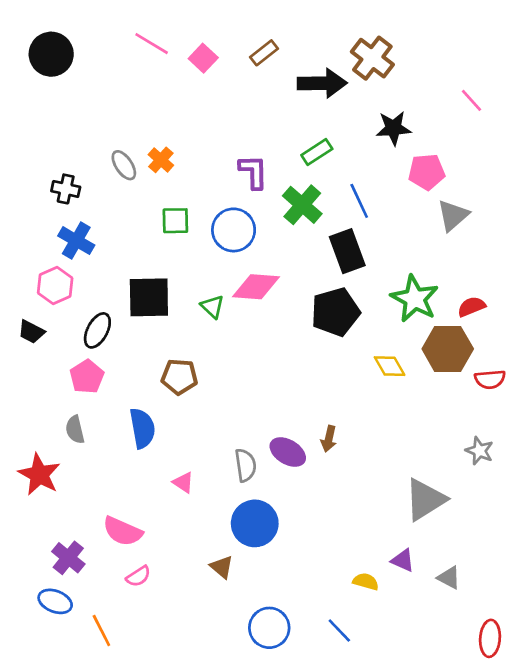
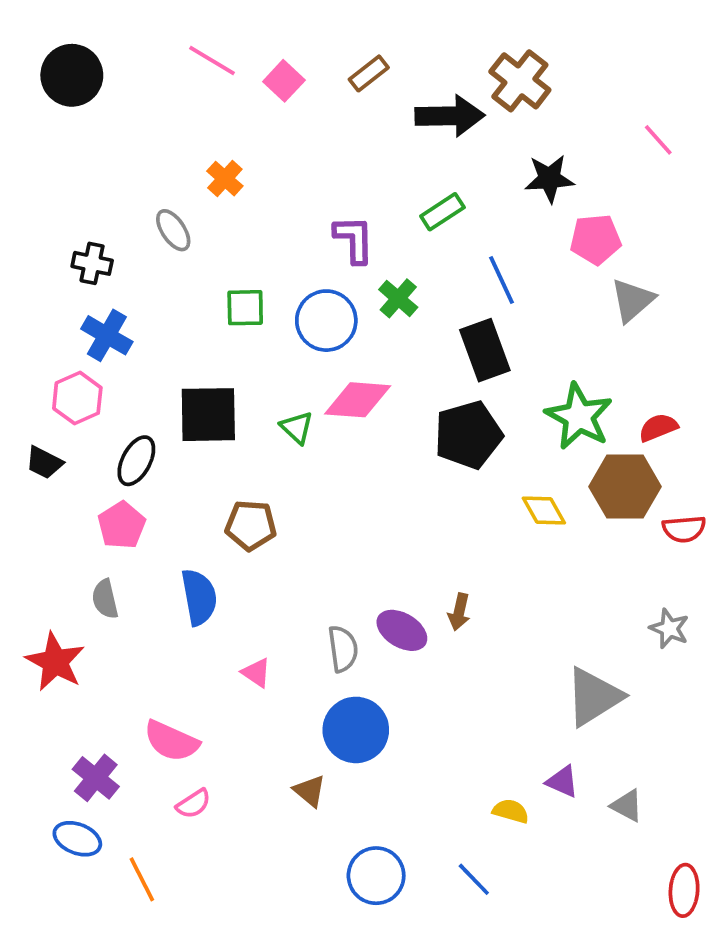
orange cross: (161, 160) -> (225, 179), moved
green cross: (302, 205) -> (398, 298), moved, size x0.7

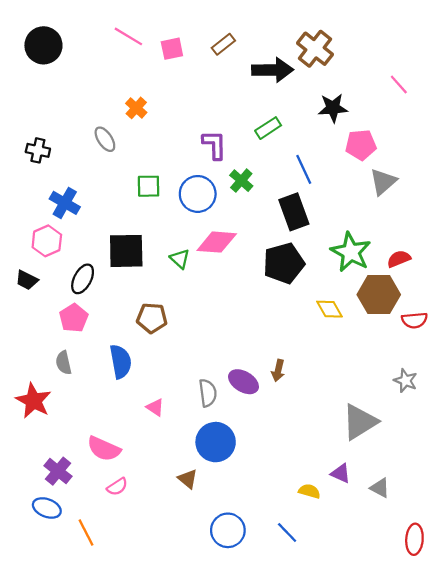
pink square: (284, 81) -> (172, 49), turned 35
black cross: (92, 263) -> (38, 150), moved

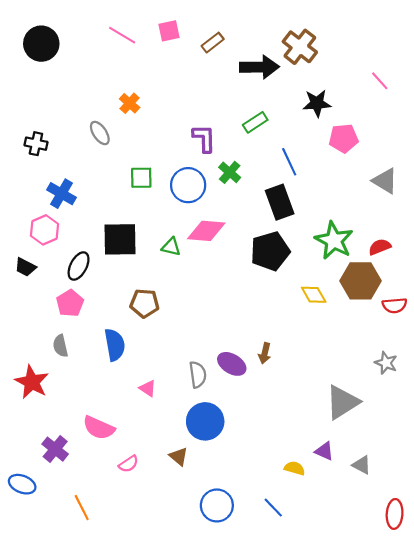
pink square: (172, 49) -> (169, 31), moved
gray triangle: (383, 182) -> (385, 181), moved, turned -48
green triangle: (180, 259) -> (171, 247), turned -30
pink semicircle: (117, 487) -> (129, 464), moved
blue ellipse: (47, 508) -> (22, 484), moved

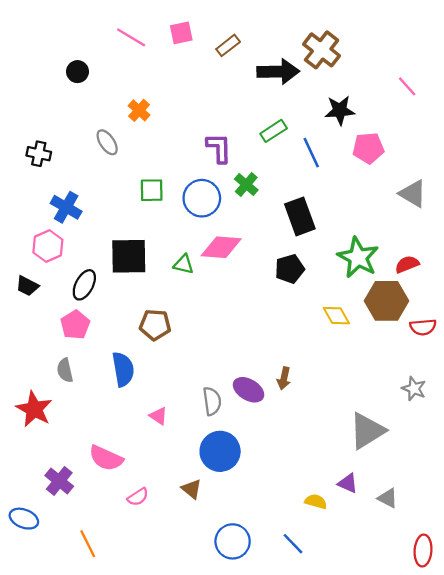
black circle: (41, 44) -> (77, 72), moved, size x0.6
blue line: (289, 162) -> (311, 153), moved
black pentagon: (270, 251) -> (290, 269), size x0.7

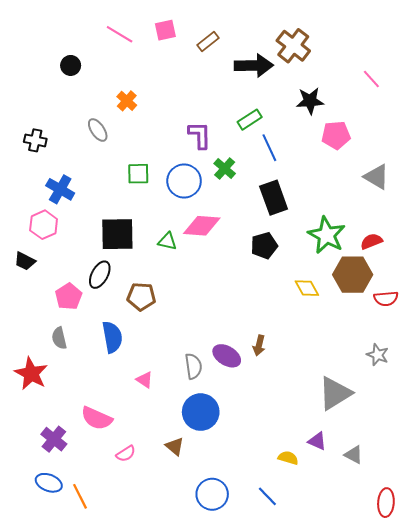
blue line: (311, 153) -> (269, 148), moved
black ellipse: (84, 285) -> (100, 275), moved
blue ellipse: (24, 519) -> (49, 483), moved

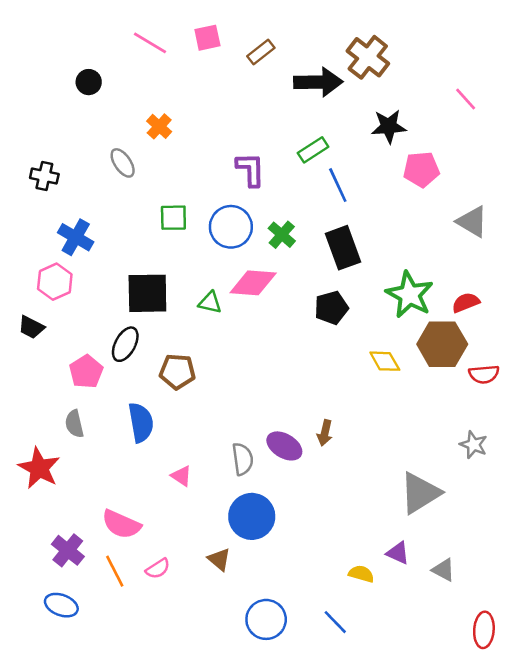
green cross: (225, 168) -> (282, 235), moved
orange line: (80, 496) -> (115, 571), moved

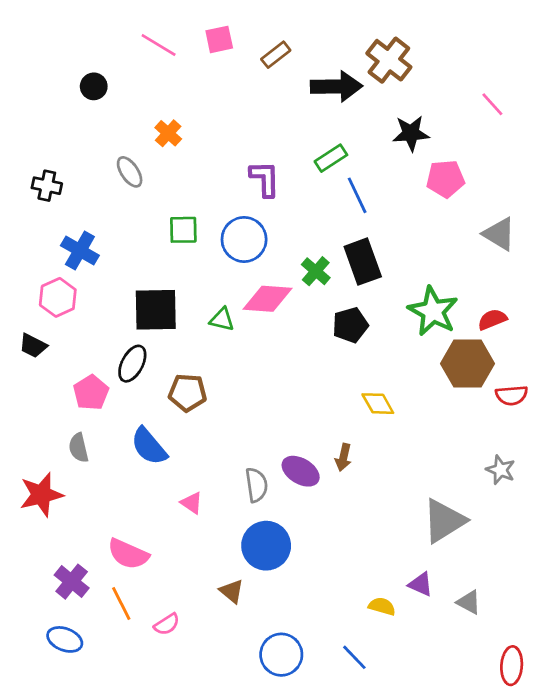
green cross: (282, 235) -> (316, 271), moved
yellow diamond: (385, 361) -> (378, 404), moved
blue semicircle: (141, 422) -> (149, 446), turned 150
red star: (39, 468) -> (41, 495), turned 30
pink semicircle: (158, 569) -> (167, 624), moved

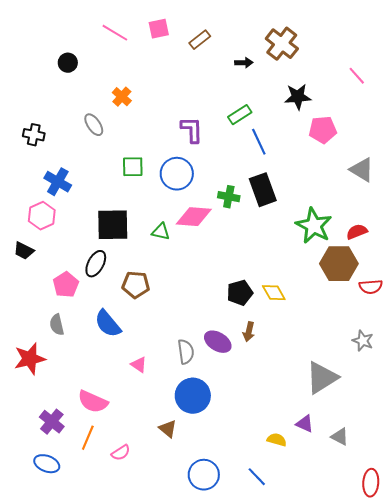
black arrow: (336, 86) -> (244, 63), size x0.5
green cross: (316, 271) -> (229, 197), turned -30
black pentagon: (350, 325) -> (240, 293), moved
orange line: (121, 604) -> (88, 438), turned 50

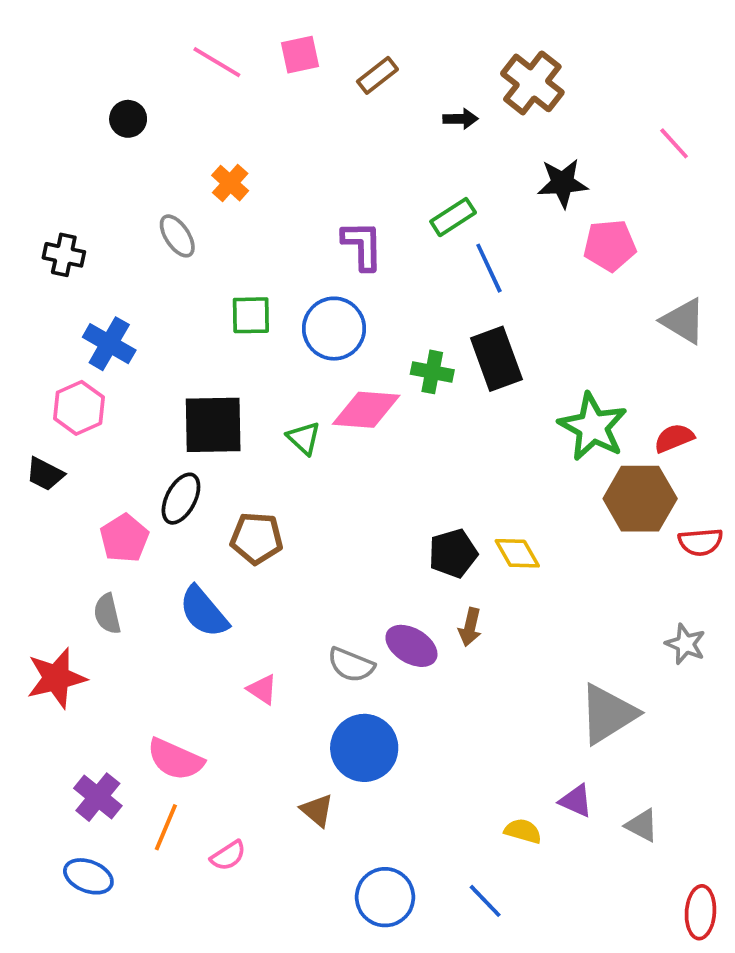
green triangle: (161, 232) -> (304, 438), turned 30
gray semicircle: (186, 352) -> (351, 665), turned 120

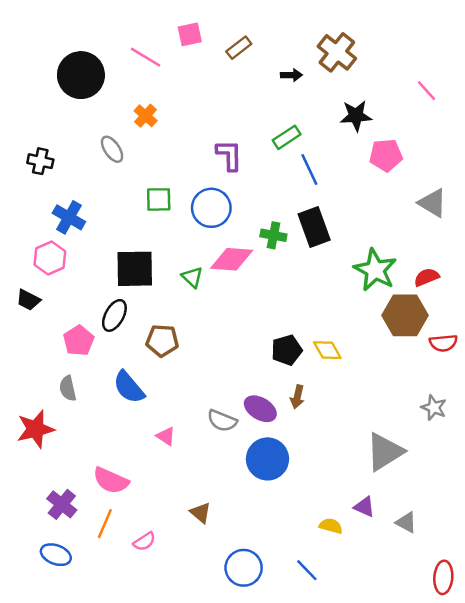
pink line: (217, 62) -> (146, 57), moved
black circle: (128, 119) -> (81, 75), size x2.0
blue circle: (364, 748) -> (268, 459), moved

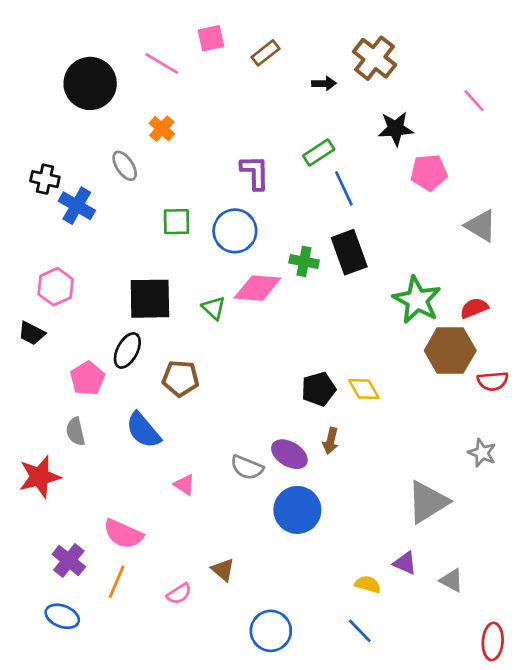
blue cross: (69, 217) -> (77, 206), moved
pink semicircle: (144, 541) -> (179, 594), moved
blue line: (307, 570) -> (360, 631), moved

